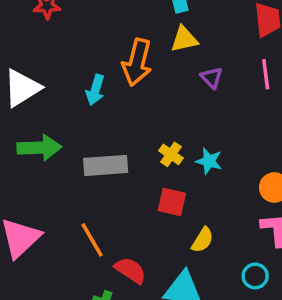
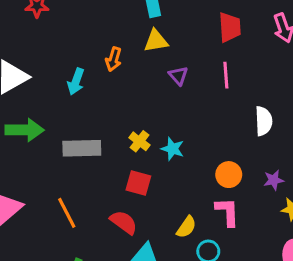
orange arrow: (137, 62) -> (114, 59), size x0.6
yellow semicircle: (203, 240) -> (186, 227), moved
red semicircle: (130, 270) -> (124, 222), moved

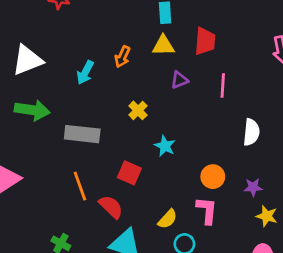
red trapezoid: (230, 27) -> (205, 41), moved
purple triangle: (178, 76) -> (179, 80), turned 42
yellow cross: (140, 141) -> (138, 110), moved
orange line: (67, 213) -> (80, 186), moved

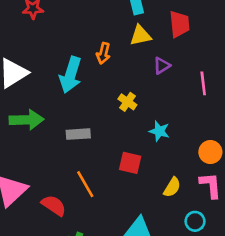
cyan arrow: (85, 72) -> (71, 75), size x1.5
pink line: (223, 85) -> (203, 83), moved
gray rectangle: (82, 134) -> (78, 134), size x0.7
red semicircle: (111, 207) -> (54, 205), moved
yellow semicircle: (168, 219) -> (172, 187), moved

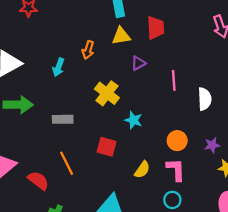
cyan arrow: (71, 75) -> (58, 67), size x0.6
yellow cross: (127, 102) -> (107, 93), size x1.5
cyan circle: (195, 221) -> (172, 200), moved

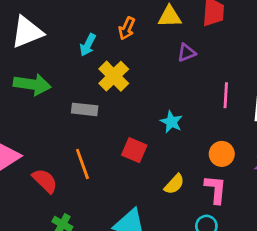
pink line: (174, 80) -> (226, 95), moved
yellow cross: (107, 93) -> (114, 76), moved

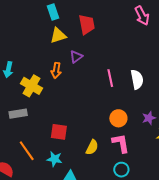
orange arrow: (127, 28) -> (56, 70), moved
cyan star: (171, 122) -> (55, 159), moved

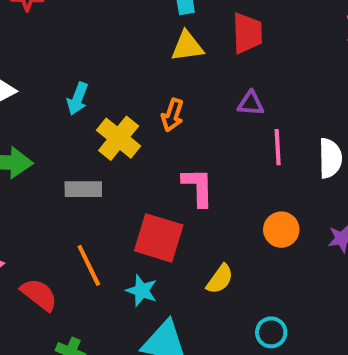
purple triangle: (76, 57) -> (251, 103), moved, turned 32
red square: (59, 132) -> (159, 238), size x1.4
pink L-shape: (121, 143) -> (198, 187), moved

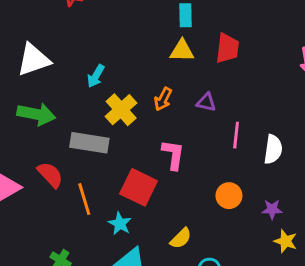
purple triangle: (251, 103) -> (206, 102), moved
gray rectangle: (83, 189) -> (89, 143), size x1.4
yellow semicircle: (220, 279) -> (181, 238), moved
red semicircle: (39, 295) -> (50, 175), moved

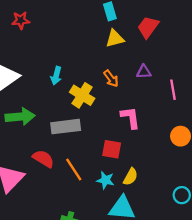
red trapezoid: (227, 48) -> (148, 27), turned -135
orange arrow: (163, 99) -> (111, 79), turned -48
red square: (139, 187) -> (112, 149), size x0.7
yellow semicircle: (181, 238) -> (130, 177), moved

